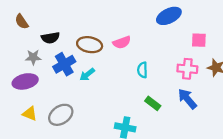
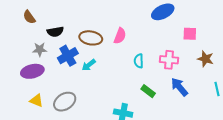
pink semicircle: (122, 42) -> (120, 36), turned -49
pink cross: (187, 69) -> (169, 60), moved

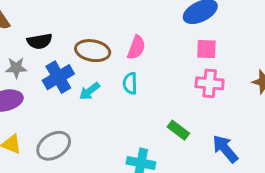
pink square: (190, 34) -> (206, 49), moved
cyan semicircle: (139, 61) -> (130, 83), moved
blue arrow: (179, 87) -> (225, 149), moved

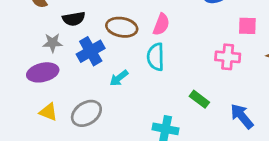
pink square: (206, 49) -> (247, 26), moved
cyan semicircle: (130, 83) -> (156, 57), size x1.4
cyan arrow: (89, 91) -> (119, 78), moved

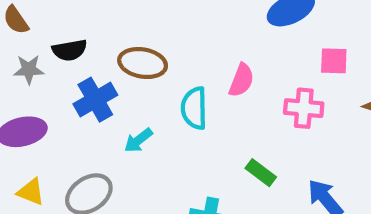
pink semicircle: (161, 24) -> (241, 80), moved
gray star: (53, 43) -> (29, 69), moved

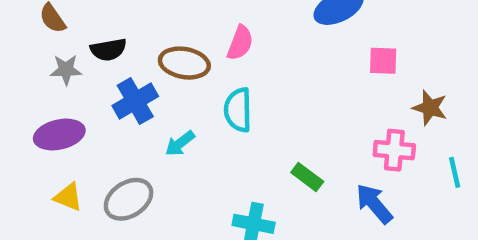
pink semicircle: (241, 80) -> (240, 43), moved
pink cross: (304, 108) -> (394, 150), moved

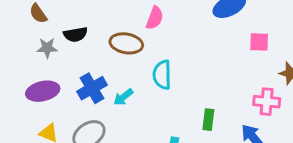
pink semicircle: (240, 43) -> (155, 18), moved
blue cross: (135, 101) -> (92, 88), moved
green rectangle: (307, 177) -> (208, 120), turned 60

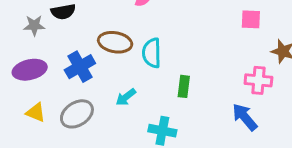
brown ellipse: (126, 43) -> (115, 42), moved
cyan arrow: (123, 97) -> (126, 97), moved
green rectangle: (208, 120) -> (184, 86), moved

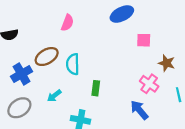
brown ellipse: (115, 42) -> (47, 57), turned -40
pink cross: (258, 80) -> (149, 84), turned 30

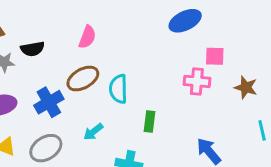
pink semicircle: (67, 23) -> (87, 37), moved
pink cross: (149, 84) -> (197, 81), moved, turned -30

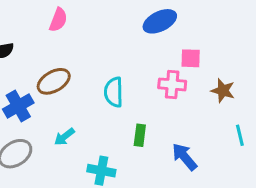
pink semicircle: (87, 37) -> (58, 20), moved
cyan semicircle: (118, 89) -> (114, 92), moved
green rectangle: (150, 121) -> (140, 135), moved

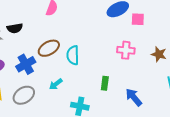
pink square: (191, 58) -> (138, 19), moved
cyan semicircle: (114, 92) -> (73, 55), moved

